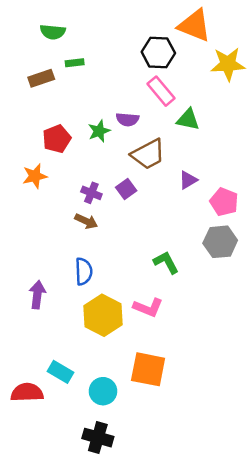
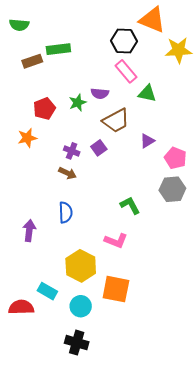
green semicircle: (53, 32) -> (19, 25), moved
green rectangle: (75, 63) -> (58, 49), size x1.6
yellow hexagon: (103, 315) -> (81, 266), moved

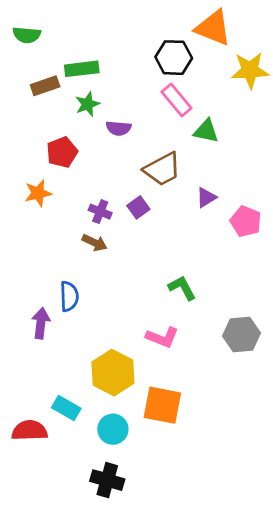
purple semicircle: (100, 93) -> (119, 128), moved
green star: (78, 103) -> (87, 104), moved
gray hexagon: (172, 189) -> (241, 334), moved
blue semicircle: (66, 212) -> (69, 296), moved

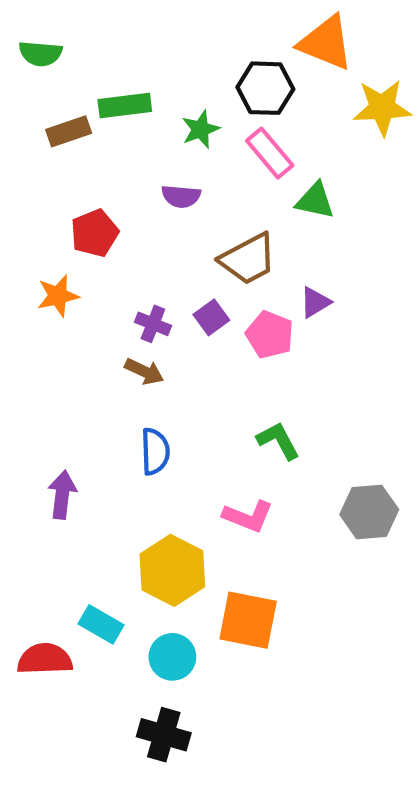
green star: (87, 104) -> (200, 129), moved
pink pentagon: (246, 221) -> (270, 335), moved
blue semicircle: (69, 296) -> (155, 451), moved

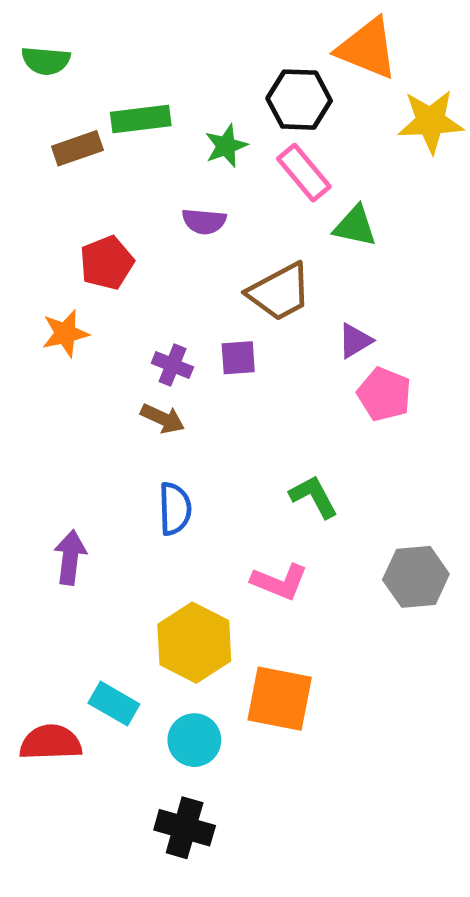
purple square: (211, 317) -> (238, 358), turned 32
pink pentagon: (270, 335) -> (384, 394), moved

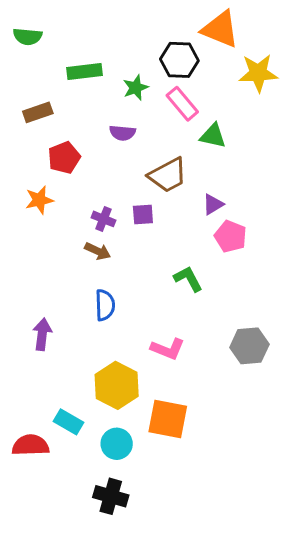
brown rectangle: (77, 148) -> (38, 112), moved
green L-shape: (314, 497) -> (188, 279), moved

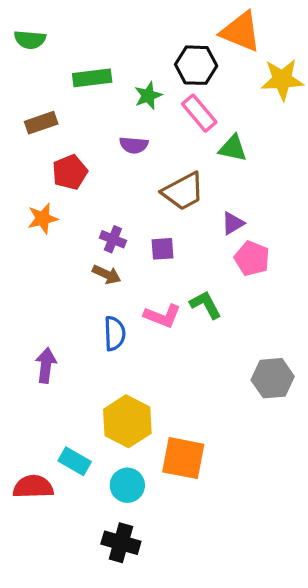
purple square: (143, 215) -> (162, 249), moved
pink L-shape: (168, 349) -> (162, 316), moved

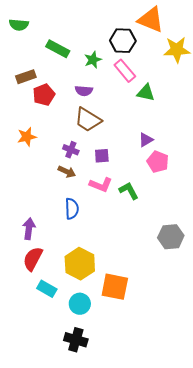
green rectangle: (92, 78) -> (58, 49), turned 35
red pentagon: (70, 172) -> (44, 95), moved
brown trapezoid: (183, 191) -> (88, 120), moved, turned 60
pink L-shape: (162, 316) -> (101, 185), moved
red semicircle: (33, 487) -> (33, 259), moved, turned -60

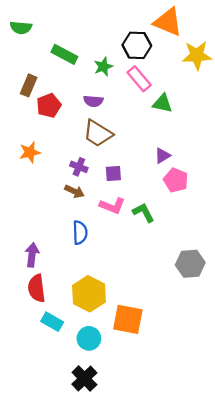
brown rectangle: (26, 77) -> (29, 85), turned -48
red semicircle: (33, 259) -> (37, 288), turned -35
black cross: (76, 340) -> (84, 378), turned 30

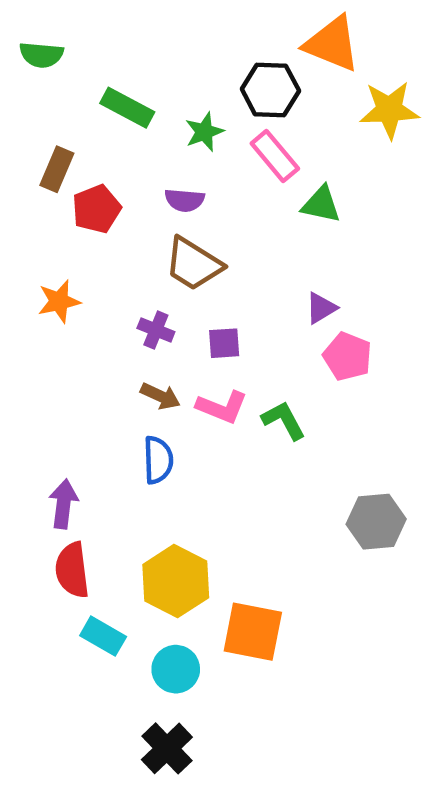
brown arrow: (74, 191) -> (160, 396), moved

